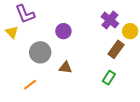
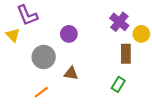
brown rectangle: (116, 49) -> (126, 54), turned -36
orange line: (30, 85) -> (41, 92), moved

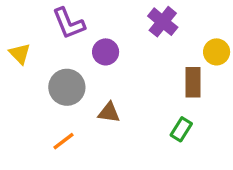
purple L-shape: (27, 15) -> (69, 23), moved
purple cross: (119, 22) -> (163, 22), moved

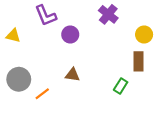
yellow triangle: (20, 54) -> (13, 36), turned -32
brown rectangle: (193, 82) -> (138, 61), moved
gray circle: (67, 87) -> (19, 79), moved

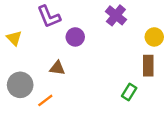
yellow triangle: (13, 36) -> (14, 38), turned 32
brown triangle: (72, 75) -> (57, 68), moved

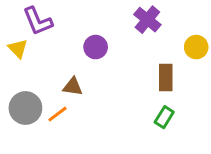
purple L-shape: (49, 17) -> (38, 21), moved
brown rectangle: (148, 66) -> (166, 78), moved
orange line: (45, 100) -> (57, 114), moved

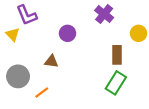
orange line: (57, 114) -> (42, 93), moved
green rectangle: (164, 117) -> (116, 83), size x1.5

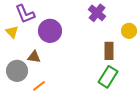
purple circle: (68, 33) -> (50, 31), moved, size x1.5
brown triangle: (51, 61) -> (34, 57), moved

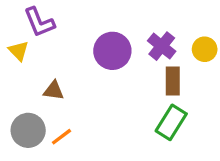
purple cross: (97, 13) -> (162, 46), moved
purple circle: (50, 31) -> (112, 51), moved
gray circle: (17, 71) -> (28, 130), moved

